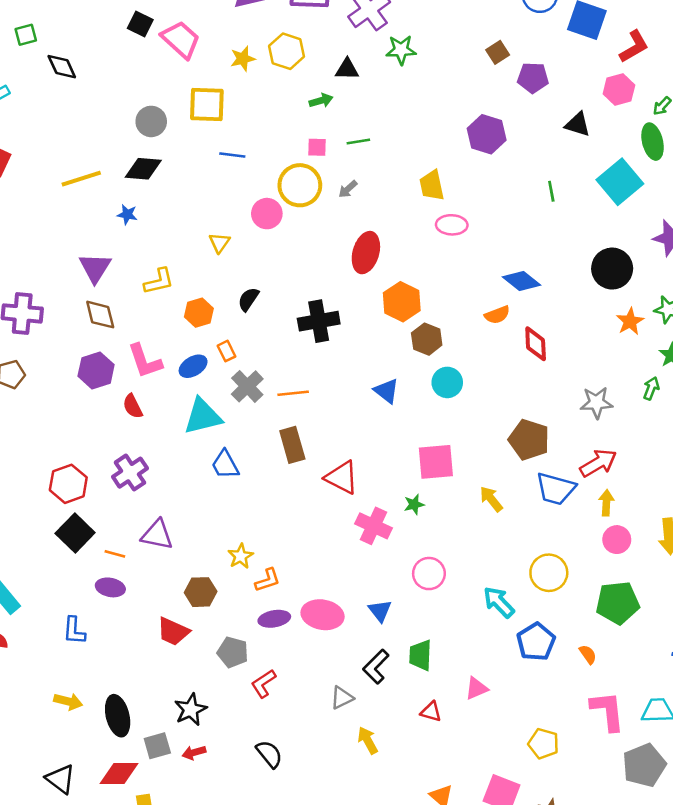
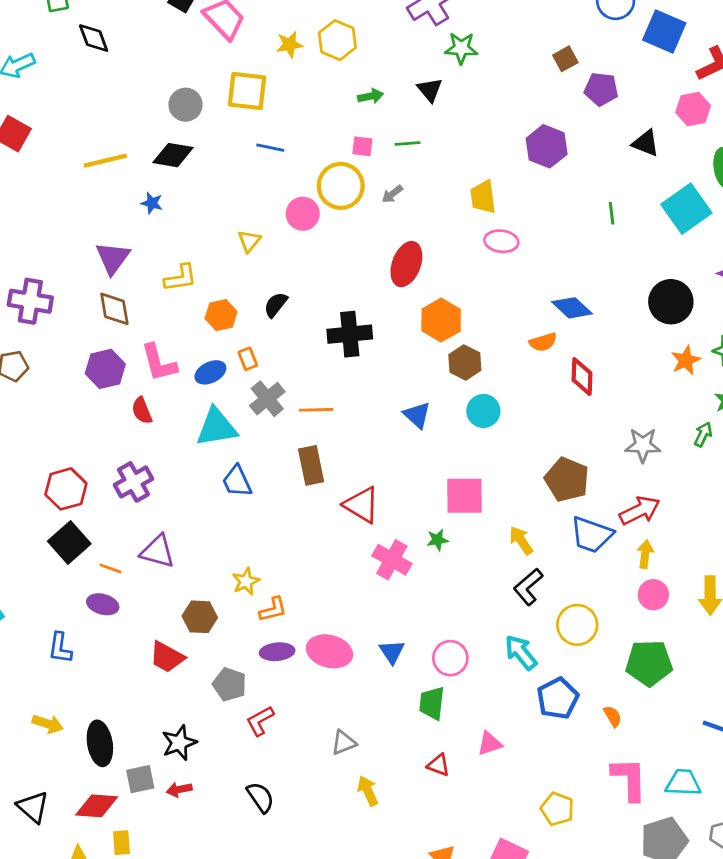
black triangle: (347, 69) -> (430, 90), moved, turned 45
pink circle: (429, 574) -> (450, 658), moved
black L-shape: (376, 667) -> (528, 587), moved

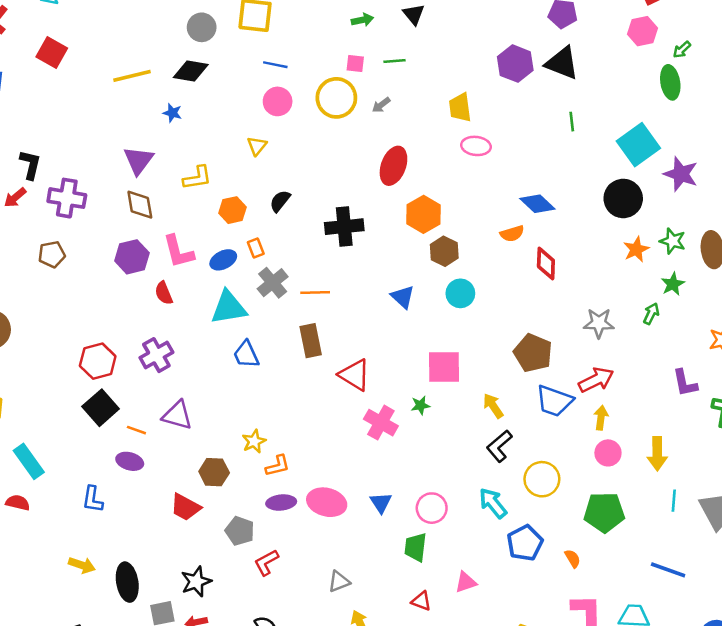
black triangle: (646, 143) -> (562, 63), moved, size x1.4
cyan square: (686, 209) -> (638, 145), moved
pink circle: (303, 214) -> (278, 101), moved

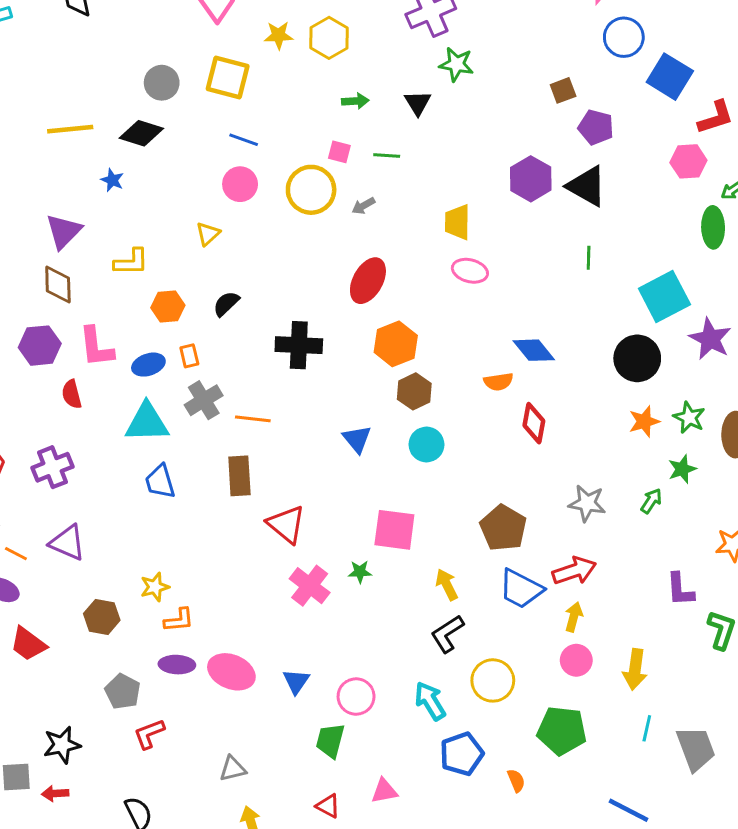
red trapezoid: (185, 507) -> (28, 644), moved

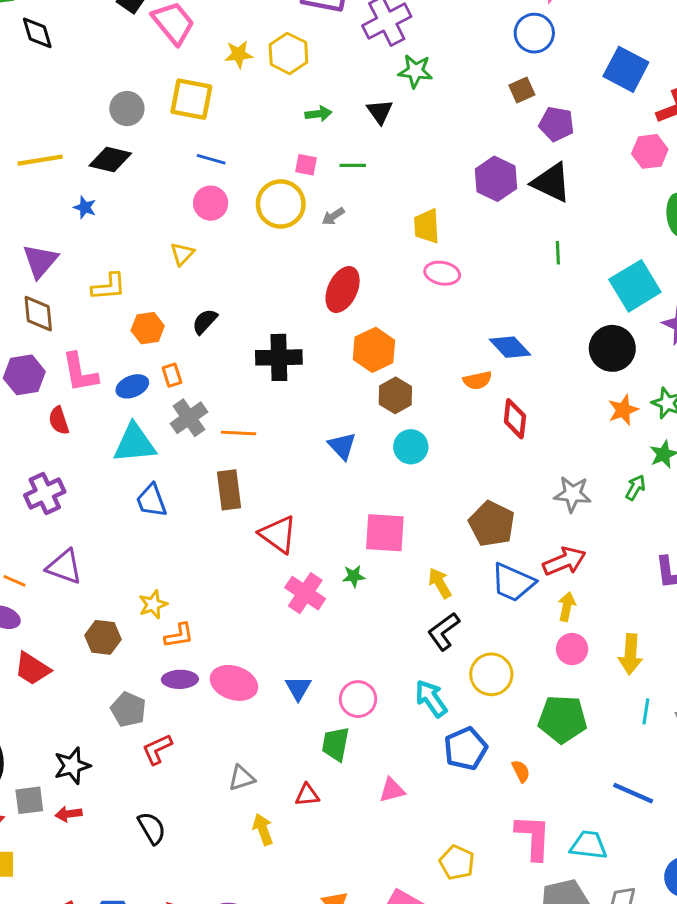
blue circle: (624, 37) -> (534, 33), moved
red triangle: (328, 806) -> (307, 795), moved, turned -30

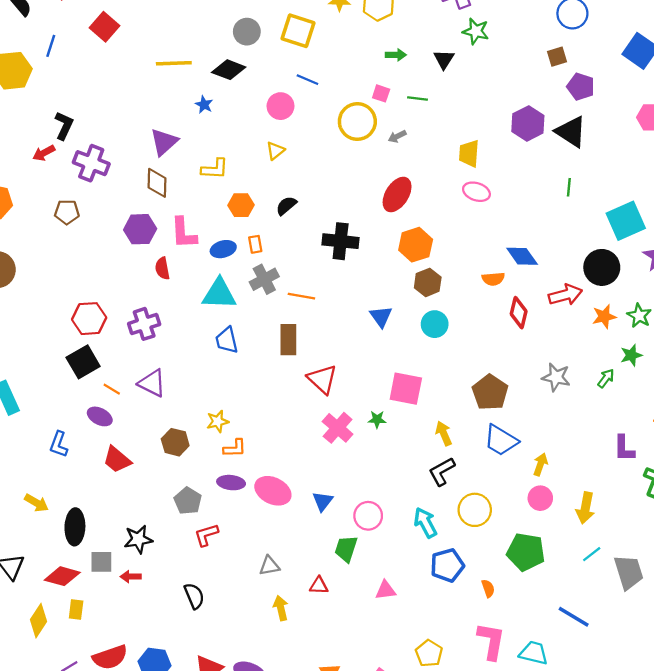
pink circle: (211, 203) -> (280, 106), moved
red arrow: (564, 561) -> (565, 295), moved
cyan line: (646, 711) -> (592, 554), turned 36

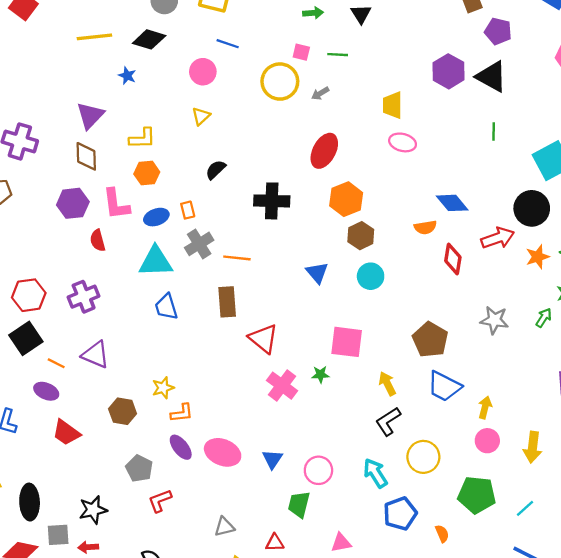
orange hexagon: (241, 205) -> (147, 173), moved
purple ellipse: (231, 483) -> (181, 447), turned 50
cyan line: (592, 554) -> (525, 508), moved

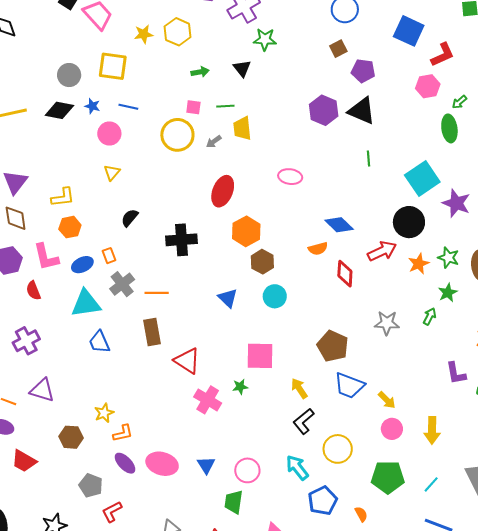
blue star: (127, 76) -> (92, 106), moved
yellow trapezoid: (393, 105) -> (242, 128), moved
yellow arrow: (485, 407) -> (387, 400), turned 126

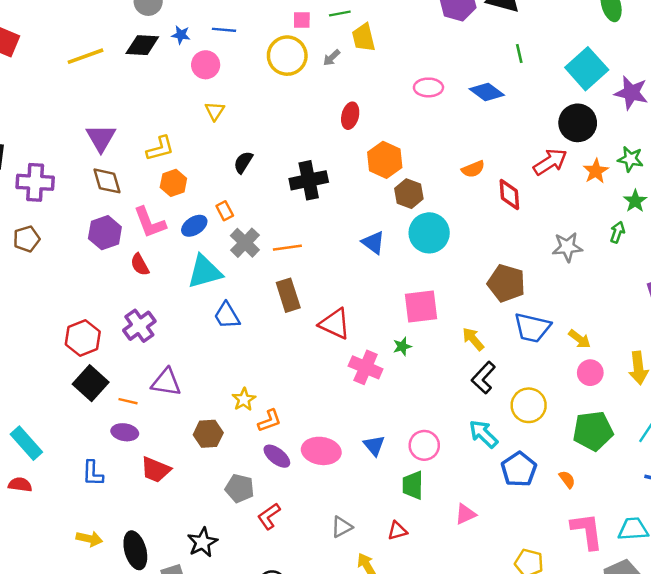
red ellipse: (223, 191) -> (350, 116), size x0.7
blue diamond: (339, 225) -> (487, 92), moved
cyan circle: (275, 296) -> (429, 233), size x1.4

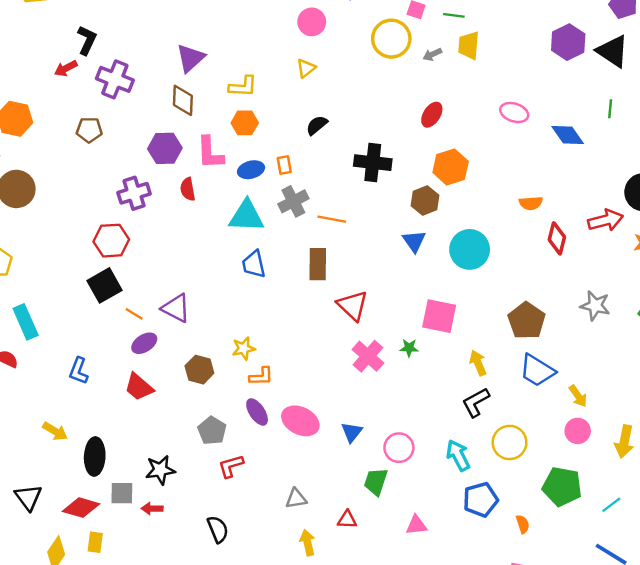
brown hexagon: (409, 194) -> (425, 201), moved
purple cross: (139, 326) -> (134, 193), moved
purple ellipse: (125, 432) -> (144, 343), moved, turned -60

